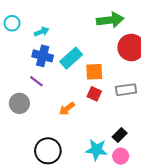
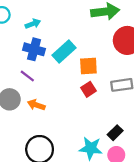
red square: (94, 94) -> (88, 89), turned 32
orange arrow: (67, 109) -> (36, 105), moved, turned 56

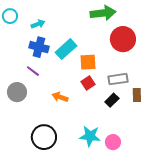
orange arrow: (36, 105) -> (60, 97), moved
black rectangle: (115, 133) -> (112, 100), moved

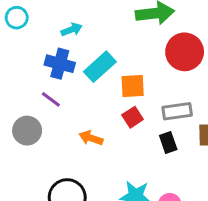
cyan arrow: (38, 24) -> (72, 30), moved
black rectangle: (112, 100) -> (168, 142), turned -64

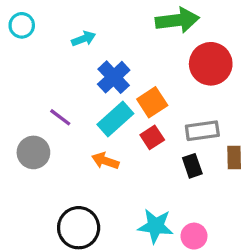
blue cross: (60, 64) -> (114, 77), moved, turned 32
cyan rectangle: (100, 67) -> (115, 119), moved
orange square: (133, 86) -> (152, 102), turned -30

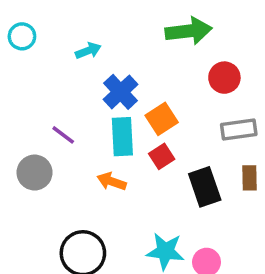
red circle: (211, 64) -> (224, 78), size x0.7
cyan rectangle: (115, 119) -> (122, 137), turned -51
gray rectangle: (202, 131) -> (239, 130), moved
black rectangle: (192, 166) -> (205, 187), size x1.5

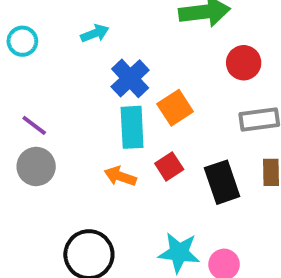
cyan circle: (22, 36) -> (22, 41), moved
purple line: (63, 135) -> (34, 125), moved
red square: (162, 156) -> (169, 166), moved

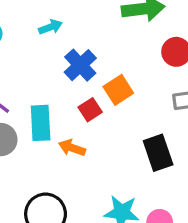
cyan rectangle: (132, 127) -> (41, 123), moved
red square: (169, 166) -> (90, 110), moved

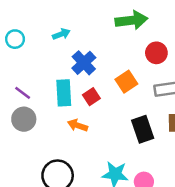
orange square: (118, 90) -> (126, 82), moved
cyan rectangle: (41, 123) -> (64, 93), moved

